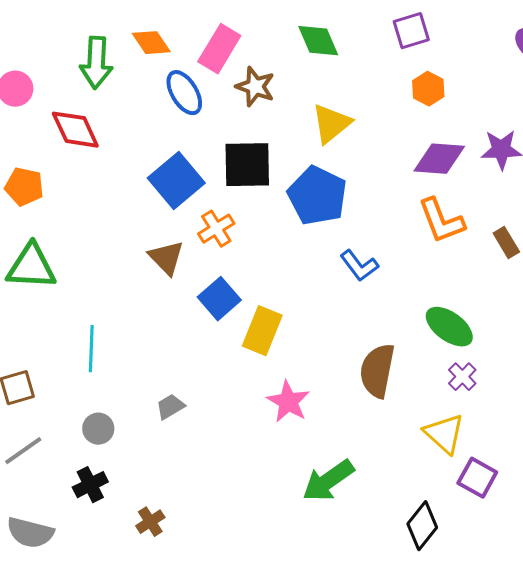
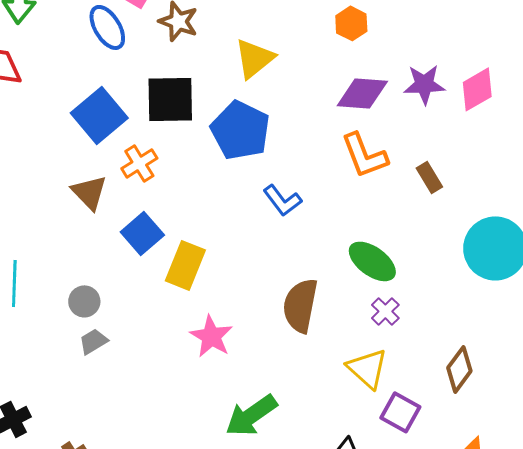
gray circle: (98, 429) -> (84, 301), moved

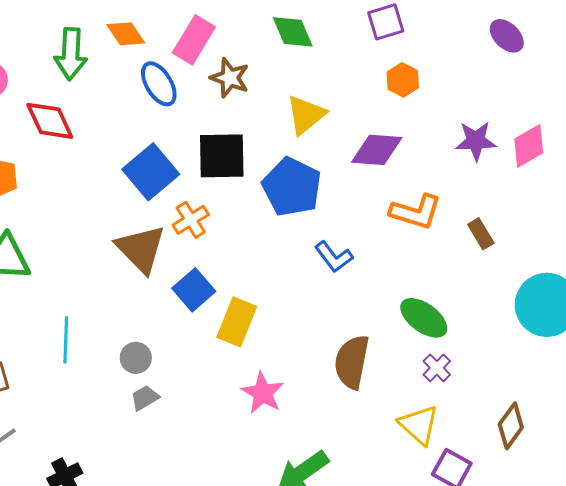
purple diamond: (362, 93) -> (377, 150), moved
orange L-shape: (364, 155) -> (416, 212), turned -52
brown triangle: (89, 192) -> (141, 249), size x1.4

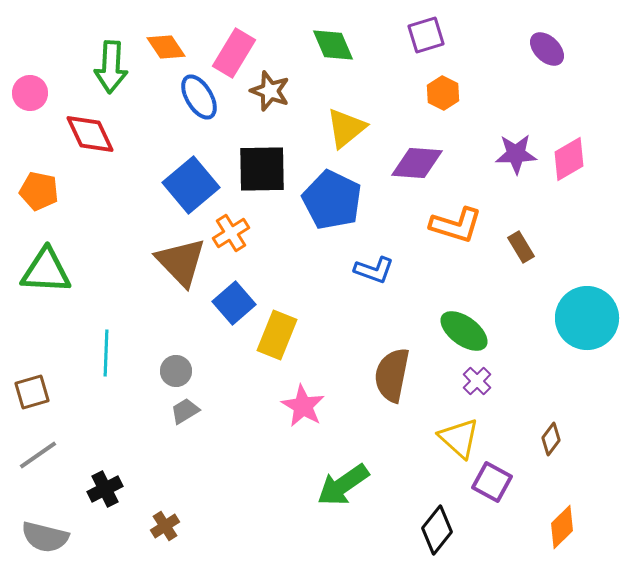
blue L-shape: (334, 257) -> (374, 270), turned -33
brown diamond: (511, 426) -> (551, 439), size x0.7

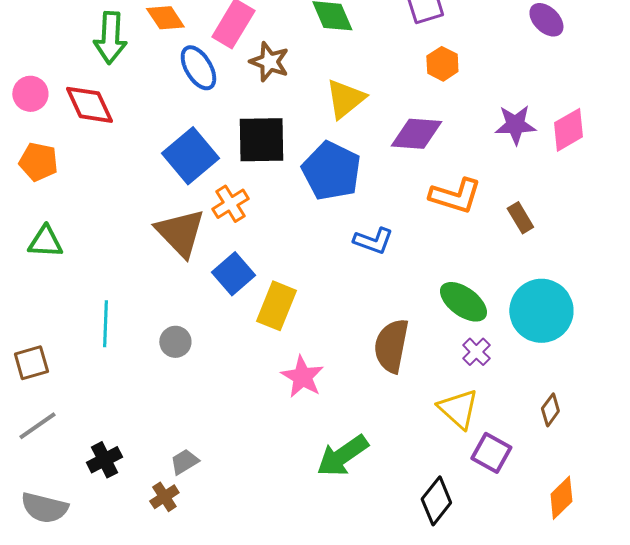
pink circle: (30, 93) -> (30, 94), moved
green triangle: (46, 271) -> (45, 242), size x0.7
cyan circle: (587, 318) -> (541, 311), moved
gray trapezoid: (185, 411) -> (184, 462), moved

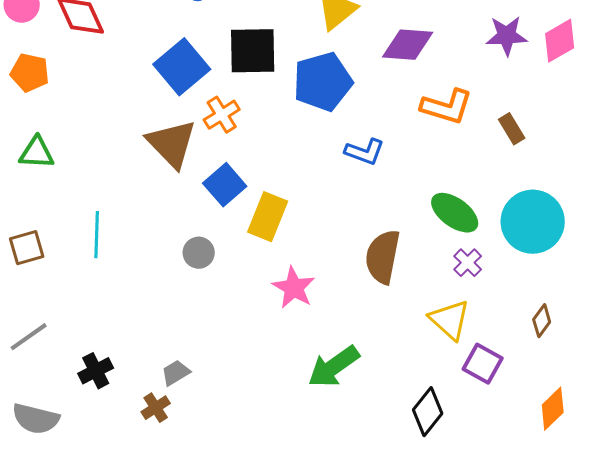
blue pentagon: (331, 171) -> (323, 82), turned 30
gray circle: (175, 342) -> (199, 253), moved
brown square: (31, 363) -> (27, 248), moved

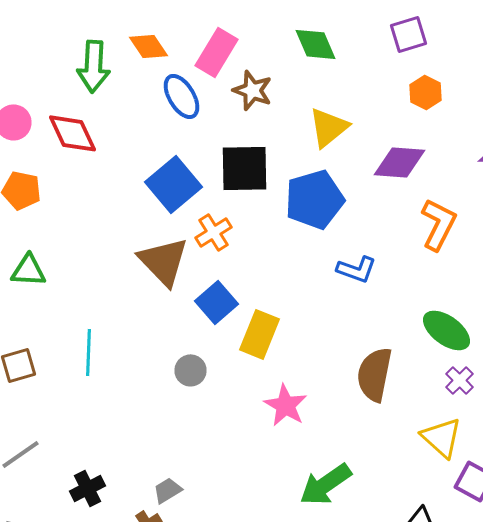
orange L-shape: (447, 107) -> (438, 224), turned -80

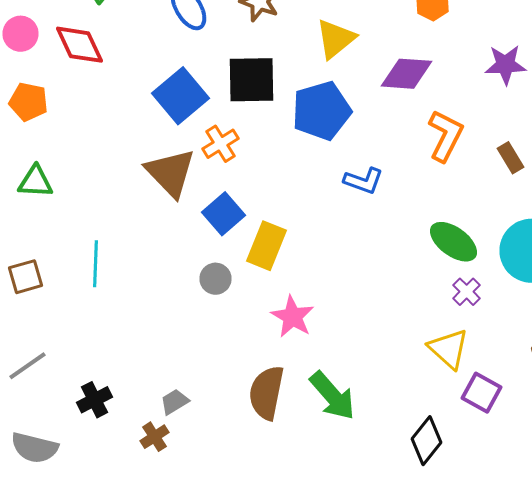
gray circle: (190, 370) -> (216, 279), moved
brown semicircle: (374, 374) -> (266, 393), moved
green arrow: (326, 484) -> (332, 396), turned -96

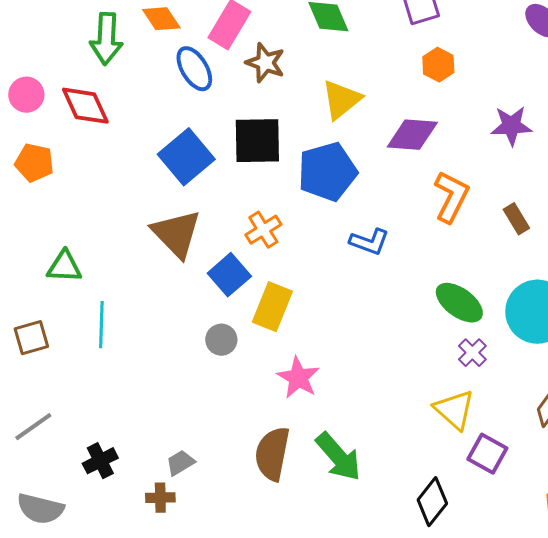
orange cross: (220, 144) -> (263, 230), moved
green triangle: (36, 182) -> (64, 267), moved
brown cross: (154, 437) -> (160, 498), turned 32

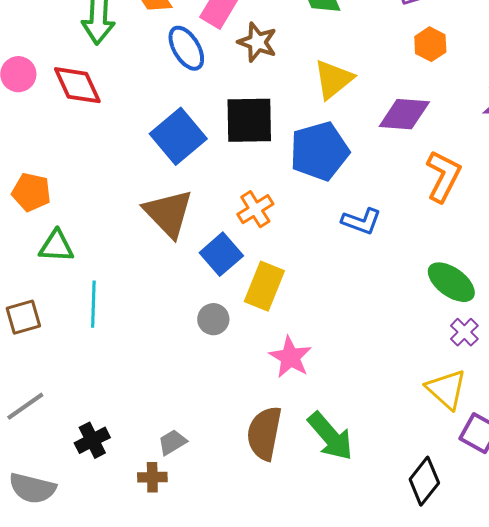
orange pentagon: (34, 163) -> (31, 192), moved

